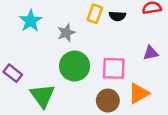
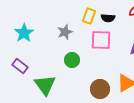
cyan star: (31, 21) -> (24, 33), moved
green circle: (75, 66) -> (72, 60), size x0.6
pink square: (114, 68) -> (101, 40), moved

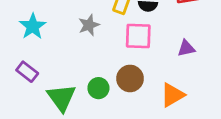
green circle: (72, 60) -> (98, 88), moved
brown circle: (100, 89) -> (130, 78), moved

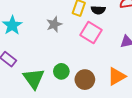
pink square: (138, 36) -> (91, 33), turned 30
brown circle: (130, 78) -> (85, 80), moved

